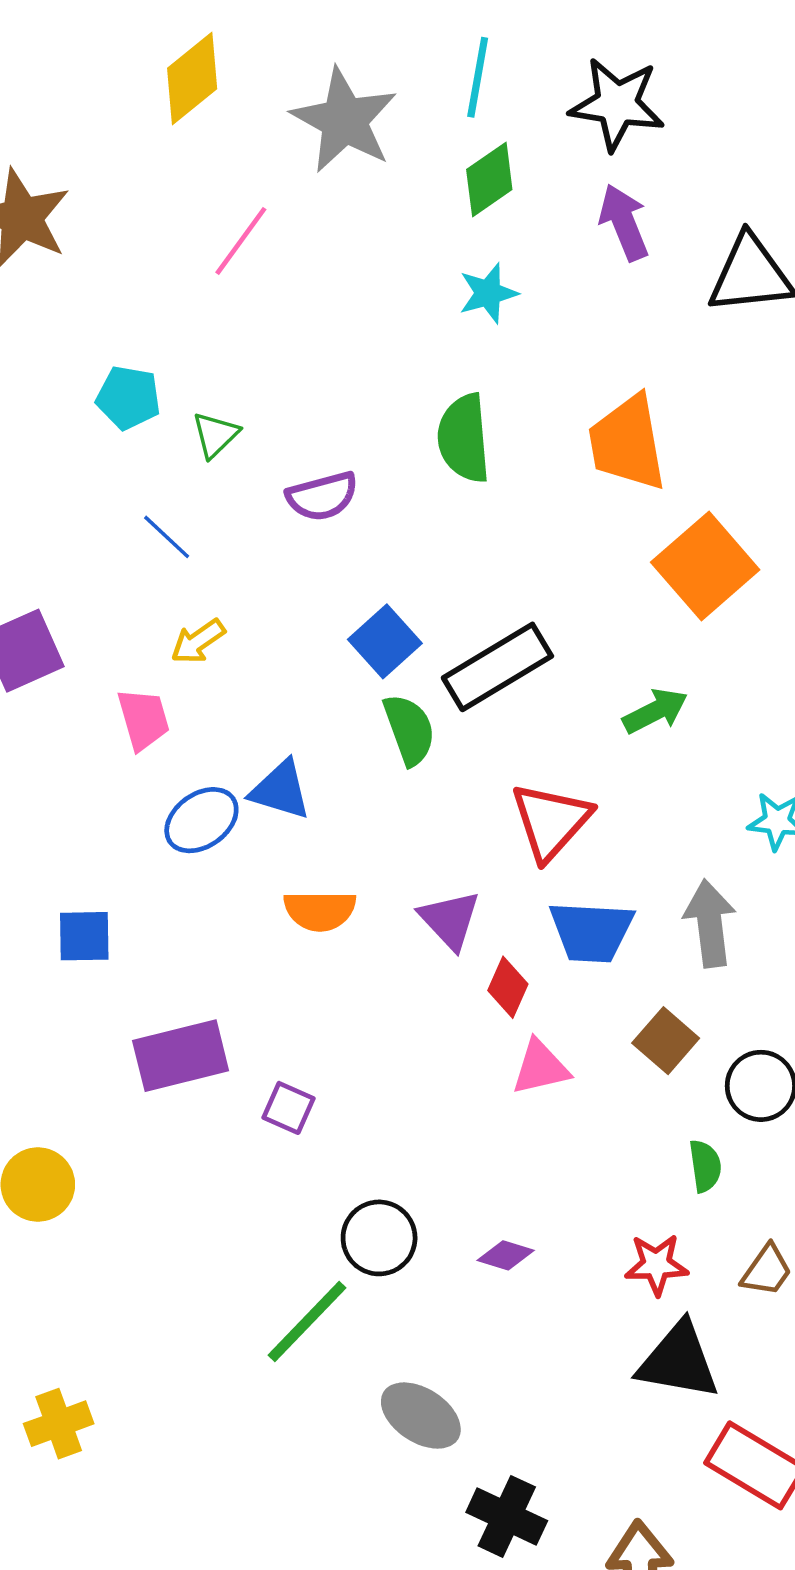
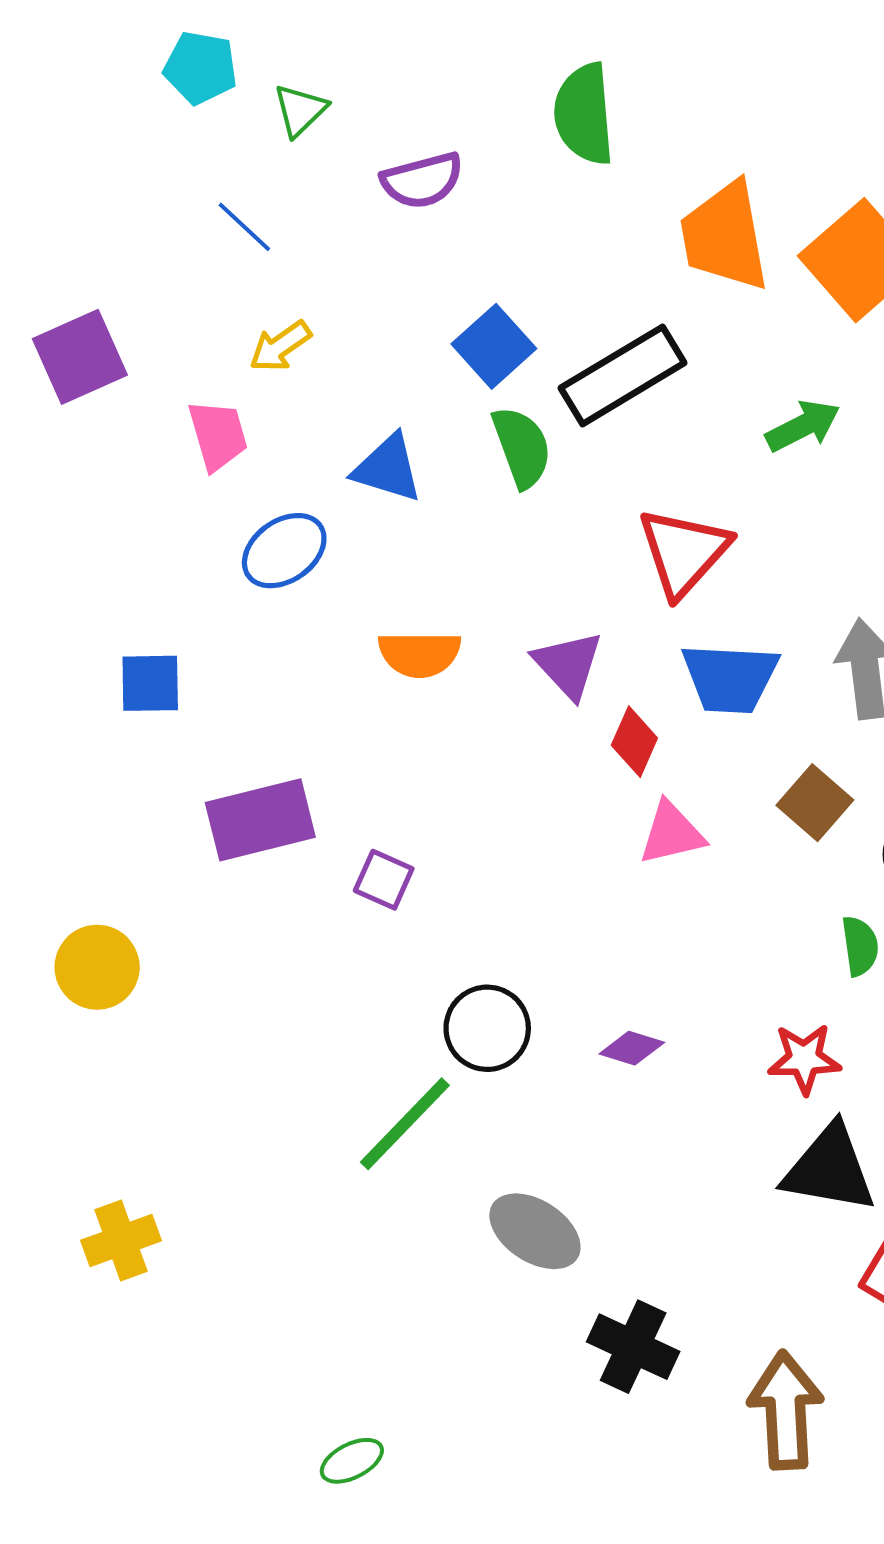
orange trapezoid: (627, 443) -> (725, 236), moved
blue triangle: (280, 790) -> (388, 468), moved

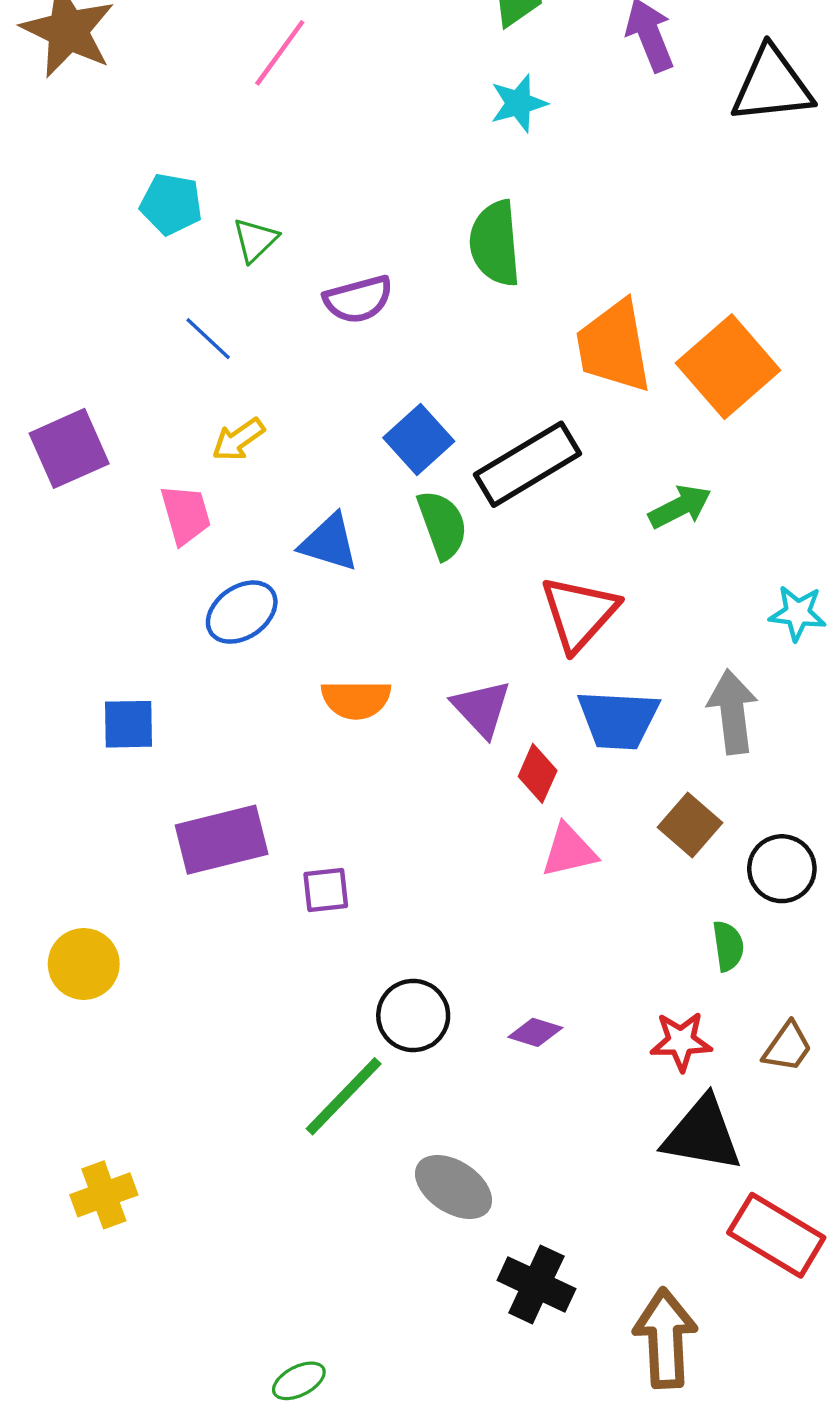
purple square: (384, 880) -> (326, 890), turned -30

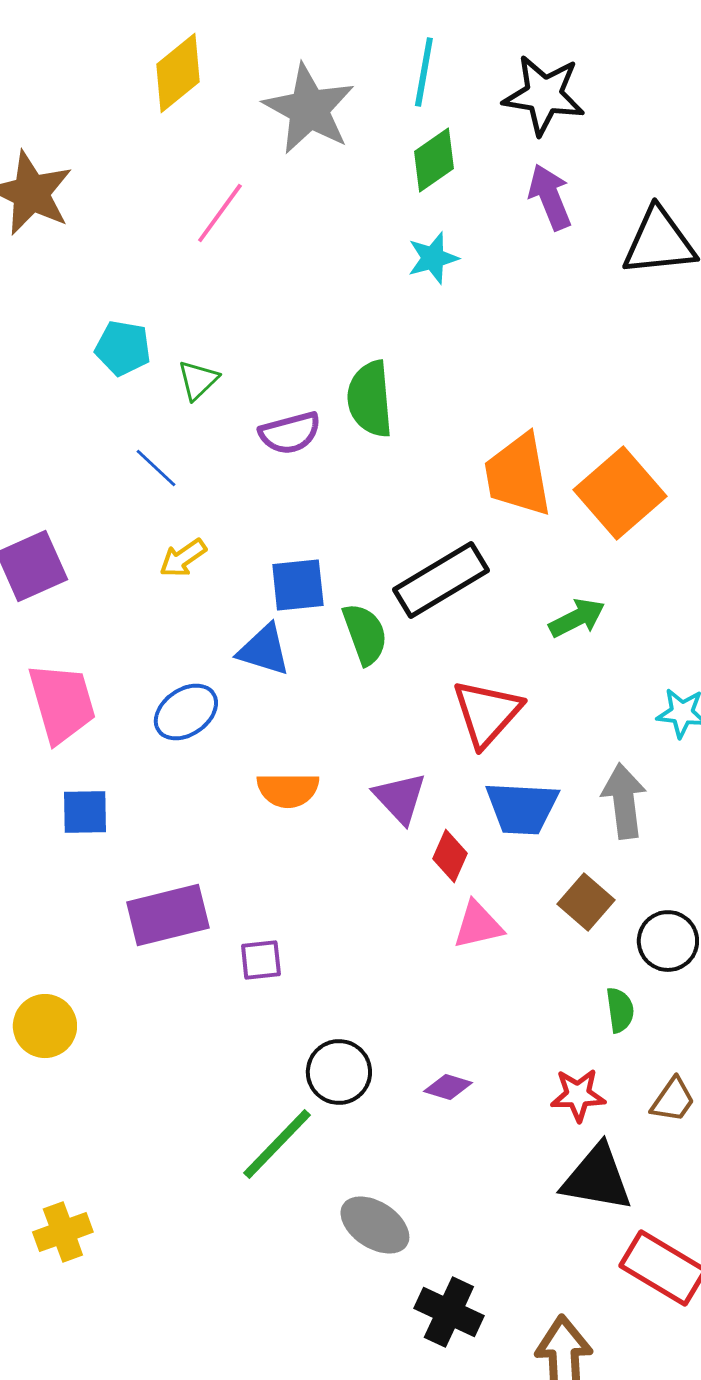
green semicircle: (495, 243) -> (370, 399), moved
blue square: (419, 439) -> (298, 585), moved, turned 36
pink trapezoid: (186, 515) -> (62, 703), moved, size x1.5

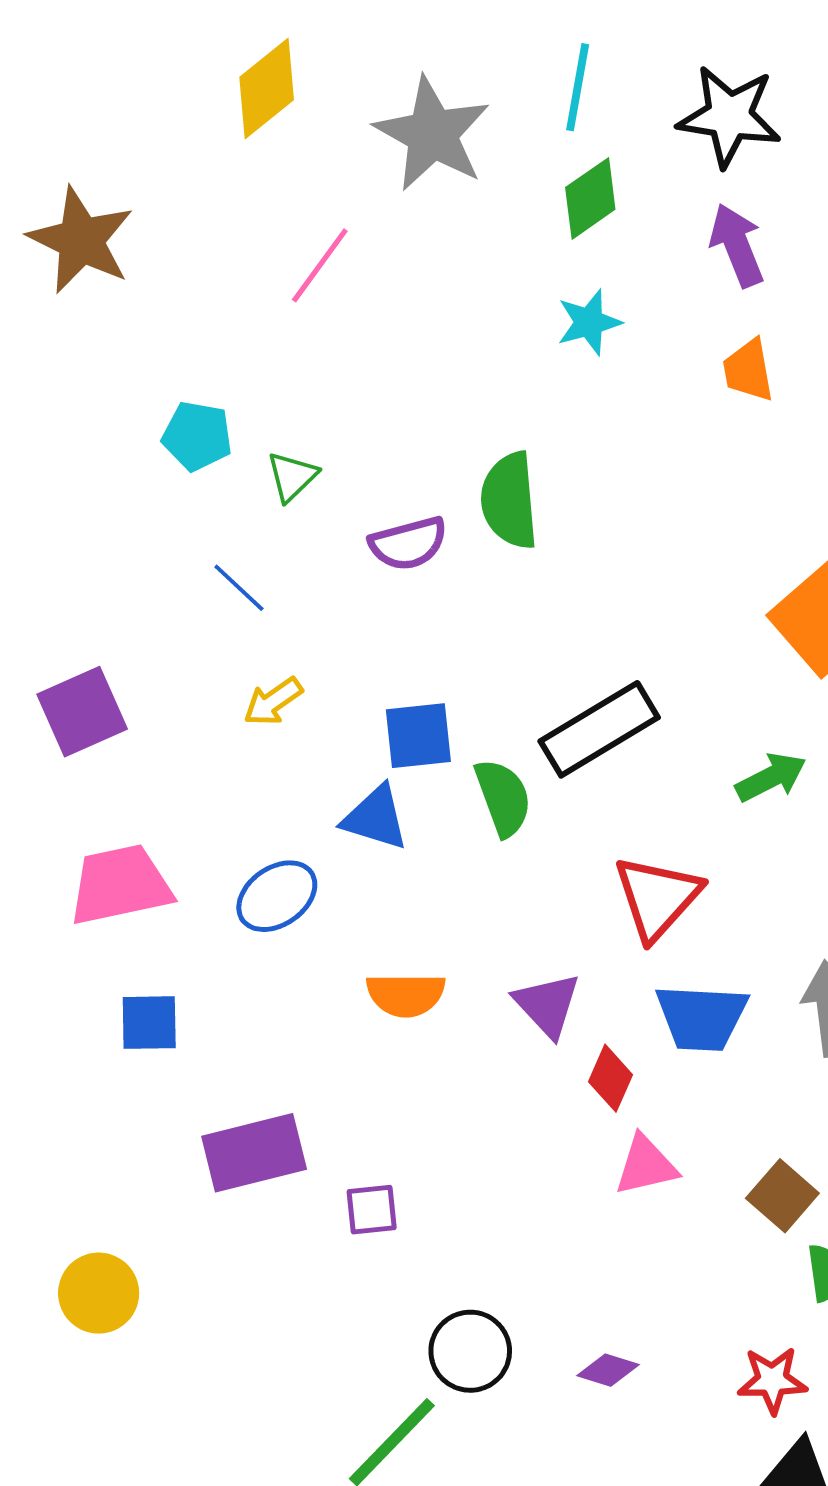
orange trapezoid: (518, 475) -> (748, 370), moved, size x0.6
pink trapezoid: (62, 703) -> (120, 885), turned -86
brown square: (586, 902) -> (782, 1196), moved

